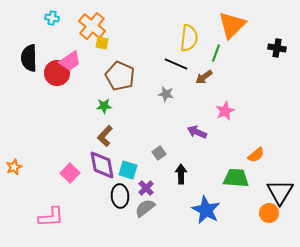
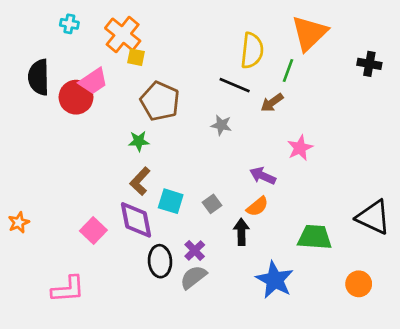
orange semicircle: (256, 155) -> (257, 206), moved
cyan square: (128, 170) -> (171, 201), moved
black triangle: (280, 192) -> (373, 217), moved, turned -36

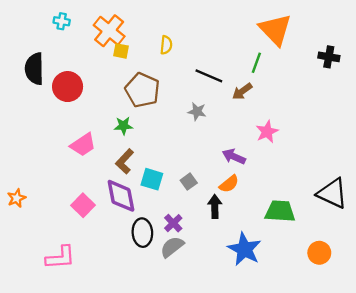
orange triangle: (309, 33) -> (275, 30), turned -30
yellow semicircle: (252, 51) -> (166, 45), moved, size x0.6
pink trapezoid: (93, 81) -> (83, 145), moved

